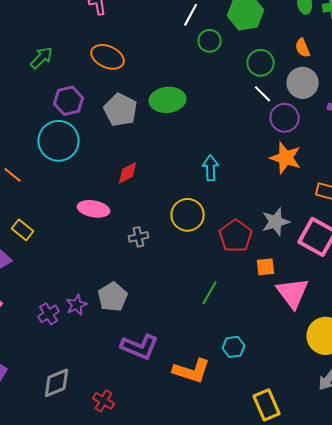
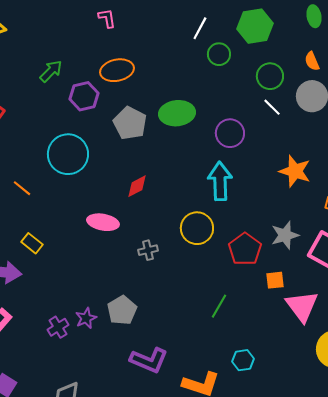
orange ellipse: (108, 57) -> (117, 70), turned -36
purple hexagon: (69, 101) -> (84, 96), moved
purple circle: (285, 118) -> (230, 133), moved
cyan arrow: (211, 168) -> (220, 181), size x1.5

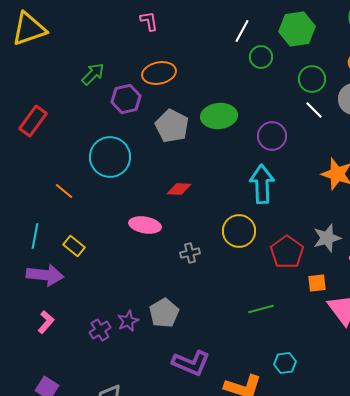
red diamond: (137, 186) -> (179, 189), turned 30
green line: (219, 306) -> (261, 309), turned 45

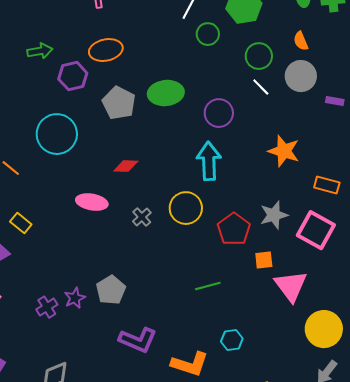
green arrow: (93, 74) -> (40, 51), turned 35
gray cross: (190, 253) -> (142, 217), moved, turned -30

